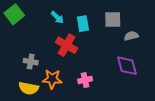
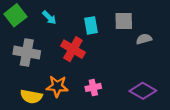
cyan arrow: (57, 17) -> (49, 18), moved
gray cross: (31, 62) -> (27, 52), moved, size x1.6
purple diamond: (127, 66) -> (143, 91), moved, turned -45

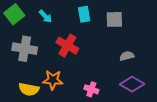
cyan rectangle: (91, 25) -> (84, 14), moved
gray semicircle: (144, 39) -> (127, 56), moved
pink cross: (93, 87) -> (91, 89), moved, turned 32

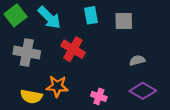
cyan arrow: (45, 16) -> (49, 18), size x1.6

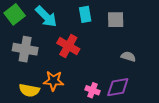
gray semicircle: (137, 60) -> (128, 57), turned 32
purple diamond: (143, 91) -> (118, 87), moved, turned -40

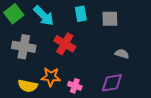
pink cross: (92, 90) -> (75, 86), moved

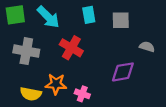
green square: (14, 14) -> (15, 15), turned 30
gray semicircle: (122, 54) -> (147, 47), moved
purple diamond: (112, 83) -> (123, 72), moved

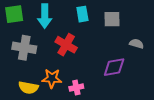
cyan arrow: (48, 17) -> (45, 16), turned 45
pink cross: (82, 94) -> (76, 88), turned -32

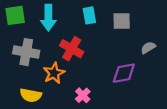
gray semicircle: (137, 44) -> (148, 48), turned -48
orange star: (52, 78) -> (54, 73), moved, turned -30
pink cross: (76, 88) -> (83, 95), turned -32

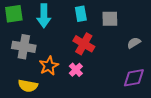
red cross: (72, 49) -> (84, 44), moved
purple diamond: (124, 73) -> (134, 78), moved
pink cross: (83, 95) -> (76, 70), moved

